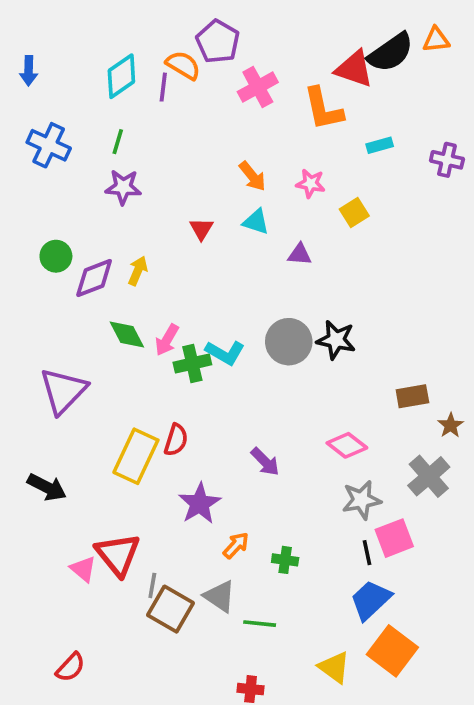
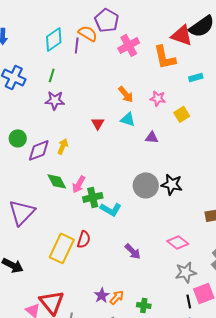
cyan L-shape: (225, 353) -> (111, 209), moved
purple star: (200, 504) -> (102, 295), moved, size x0.7

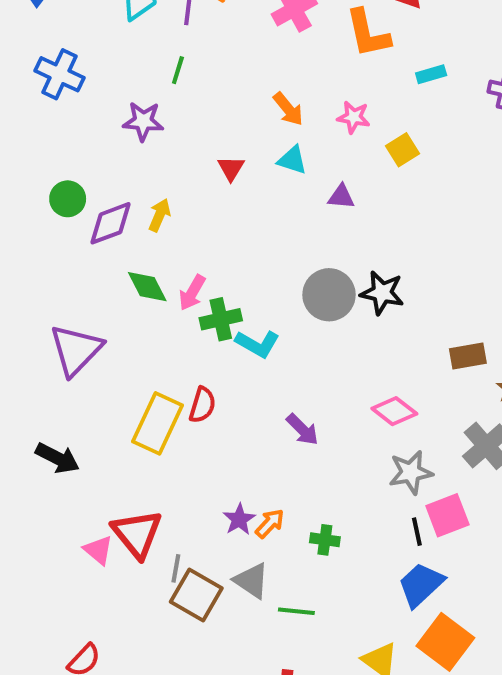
green line: (52, 75) -> (178, 70), moved

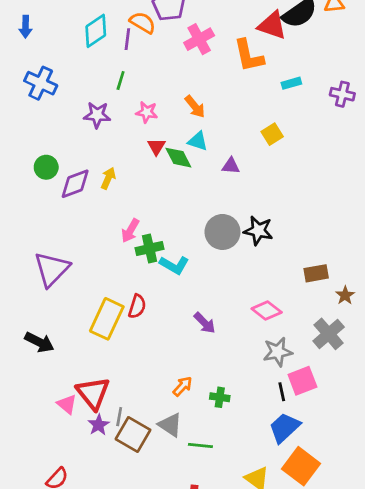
pink star: (353, 117) -> (147, 112), moved
green diamond: (147, 287) -> (178, 158), moved
purple star: (239, 519) -> (99, 425), moved

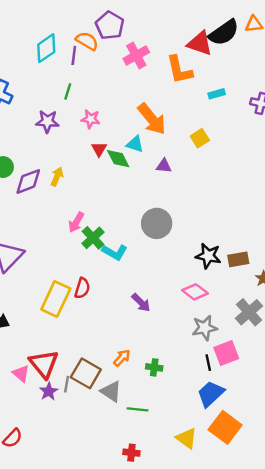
orange arrow: (195, 107) -> (152, 119), moved, size x1.6
black star: (258, 231) -> (208, 256), moved
green cross: (149, 249) -> (93, 238), turned -30
brown square: (133, 434) -> (86, 373), moved

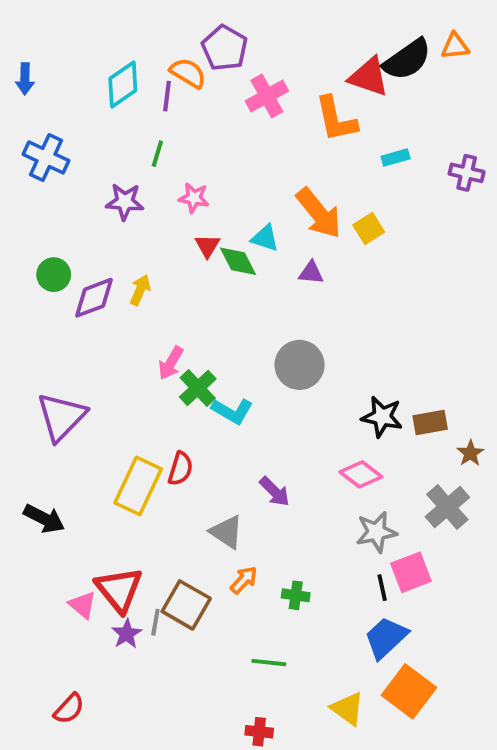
orange arrow: (152, 119) -> (319, 213), moved
gray triangle: (111, 391) -> (227, 532), moved

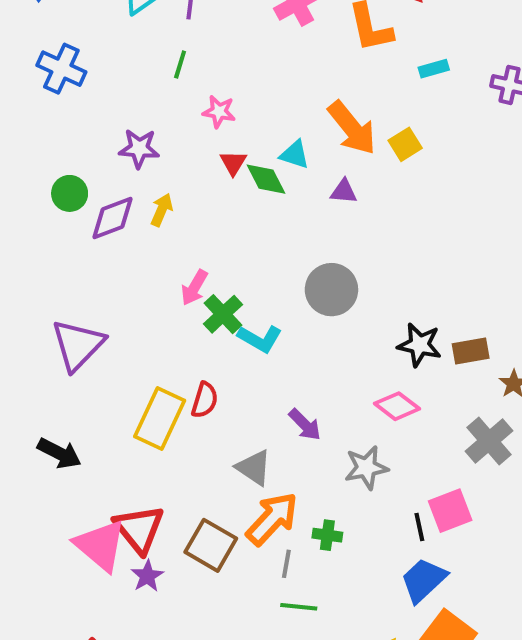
purple star: (125, 202) -> (139, 148), moved
gray star: (376, 532) -> (366, 468), moved
orange arrow: (244, 580) -> (272, 519), size x1.8
pink triangle: (82, 605) -> (100, 545), size x1.8
gray line: (155, 622) -> (286, 564), moved

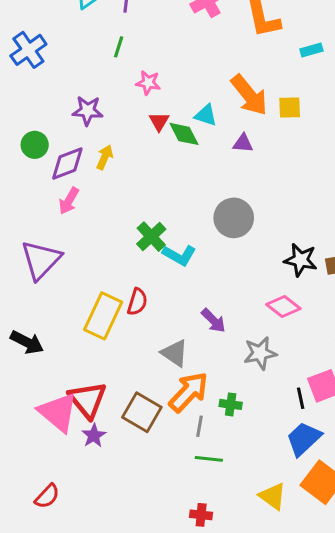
blue cross: (61, 69) -> (28, 50), turned 30
yellow square: (405, 144) -> (290, 108), turned 30
pink arrow: (194, 288) -> (69, 201), moved

